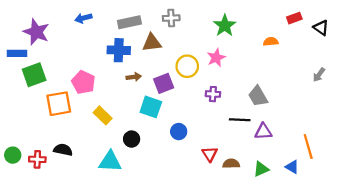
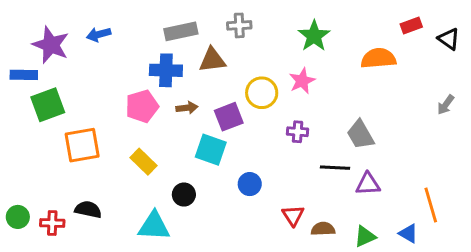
blue arrow: (83, 18) -> (99, 34), moved
orange semicircle: (271, 42) -> (378, 58), size x1.6
pink pentagon: (83, 82) -> (142, 106), moved, turned 30

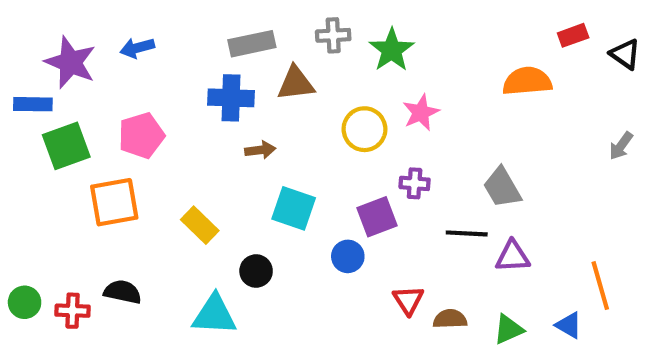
green star: (314, 36) -> (392, 50), moved
pink pentagon: (142, 106) -> (141, 135), moved
purple square: (229, 117) -> (377, 217), moved

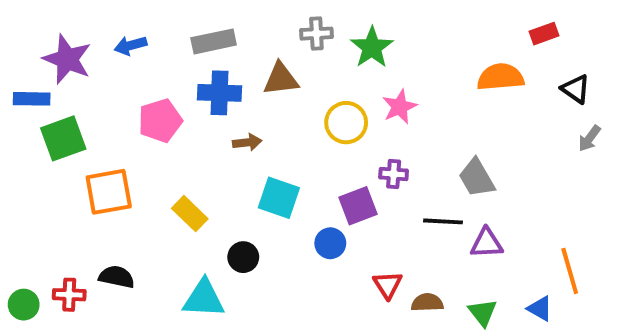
gray rectangle: (252, 44) -> (214, 41), moved
black triangle: (625, 54) -> (576, 89), moved
pink pentagon: (141, 135) -> (160, 121), moved
green circle: (25, 302) -> (24, 305), moved
green triangle: (508, 329) -> (483, 312), turned -44

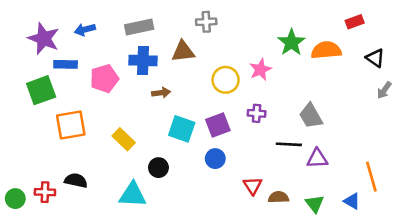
green star: (372, 47) -> (291, 42), moved
blue rectangle: (32, 99) -> (66, 64), moved
purple square: (358, 206) -> (218, 125), moved

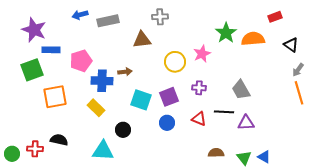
blue arrow: (85, 30) -> (80, 15), moved
blue cross: (143, 60) -> (102, 81), moved
orange line: (371, 177) -> (299, 93), moved
red triangle: (253, 186) -> (199, 119), moved, turned -35
blue triangle: (352, 201) -> (264, 157), moved

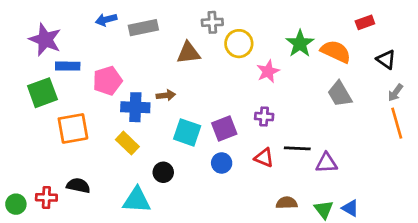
orange semicircle: (253, 39) -> (336, 52), turned 30
yellow circle: (175, 62) -> (239, 44), moved
gray trapezoid: (241, 90) -> (340, 94), moved

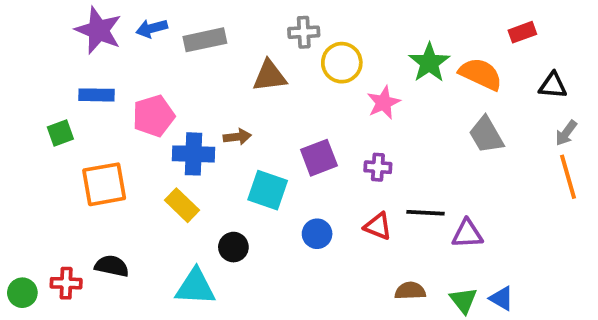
purple star: (45, 40) -> (98, 30), moved
black triangle: (386, 59) -> (553, 85), turned -30
green square: (42, 93) -> (60, 133), size x0.6
purple square: (224, 128) -> (319, 158), moved

